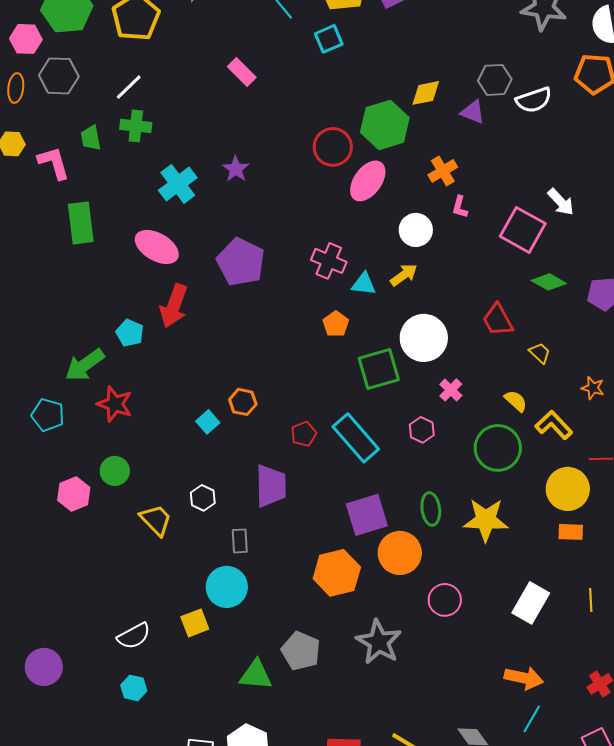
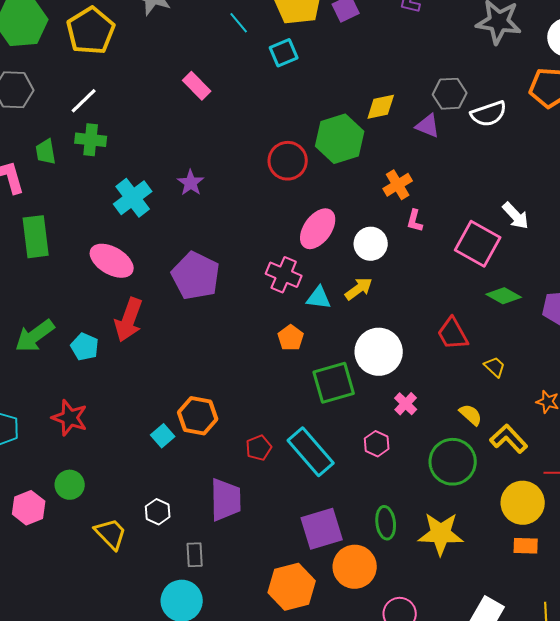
pink ellipse: (368, 181) -> (318, 229), moved
green arrow: (85, 365) -> (35, 336), moved
orange hexagon: (243, 402) -> (198, 416), size x1.4

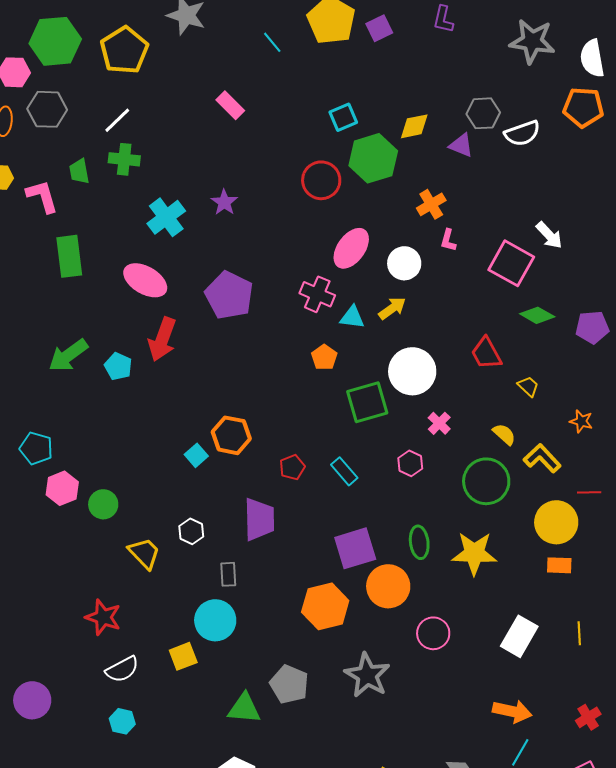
cyan square: (284, 53) -> (343, 117), moved
red star: (70, 418) -> (103, 617), moved
cyan rectangle: (311, 452) -> (344, 471), size x0.6
pink hexagon: (29, 508) -> (62, 488), moved

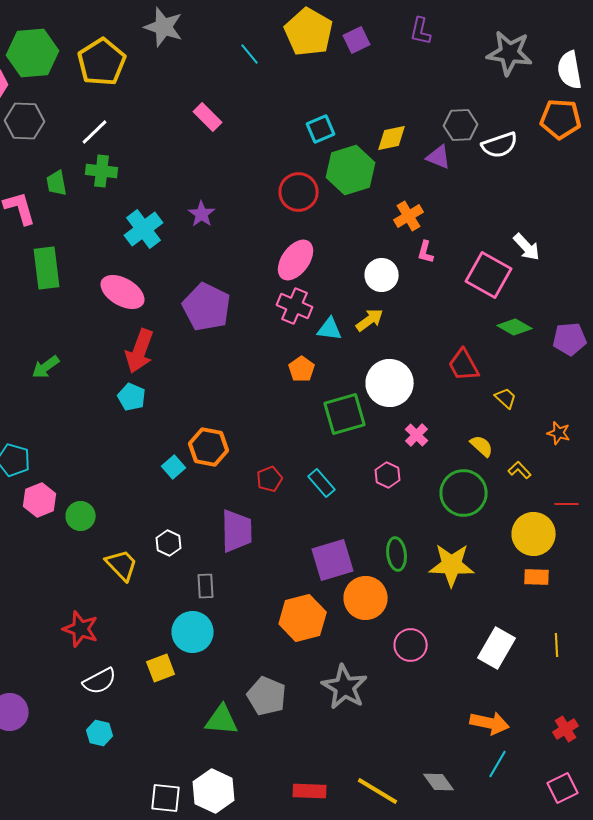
pink ellipse: (351, 248) -> (296, 260), moved
green arrow: (68, 355) -> (46, 367), size x0.7
cyan pentagon: (118, 366) -> (132, 397), moved
yellow L-shape: (542, 458) -> (520, 470), size x0.6

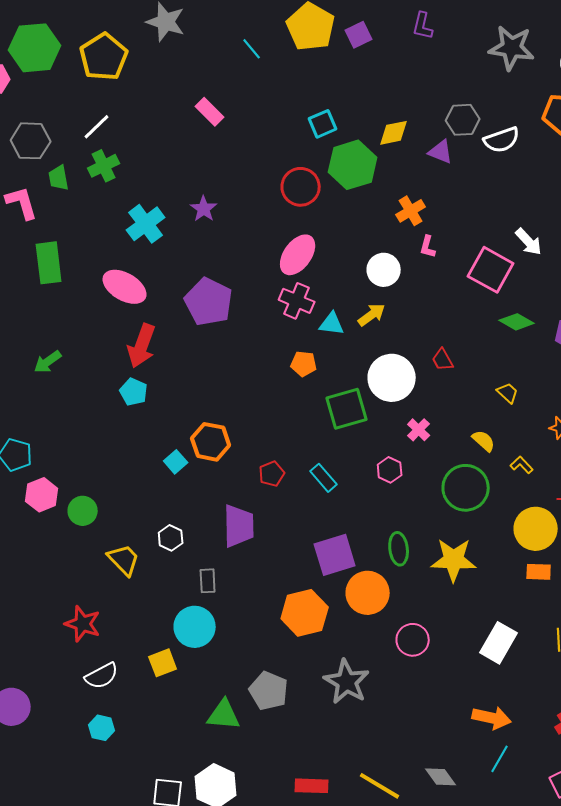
gray hexagon: (25, 121) -> (31, 141), moved
green cross: (102, 171) -> (104, 166), turned -32
red trapezoid: (464, 365) -> (443, 360), moved, size x0.7
orange pentagon: (302, 369) -> (304, 364), turned -30

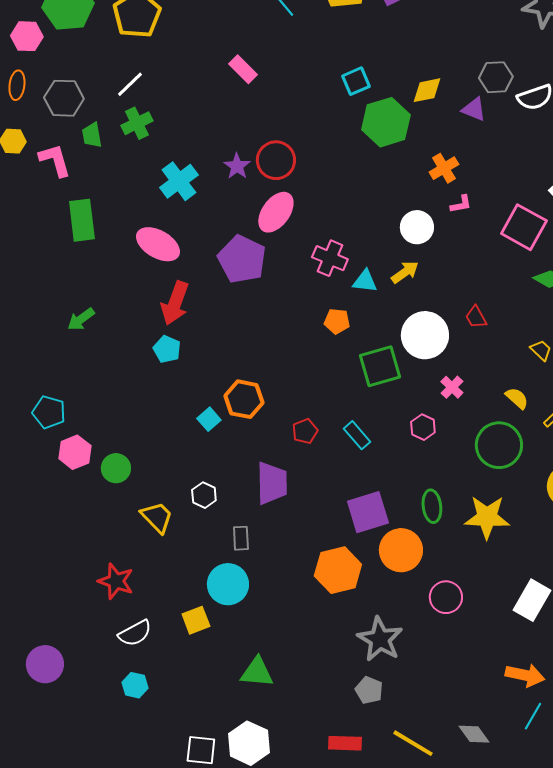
red circle: (301, 187) -> (276, 160), moved
pink L-shape: (428, 247) -> (461, 204), turned -115
pink ellipse: (298, 255) -> (276, 212), moved
gray pentagon: (269, 691) -> (369, 690), moved, size x0.7

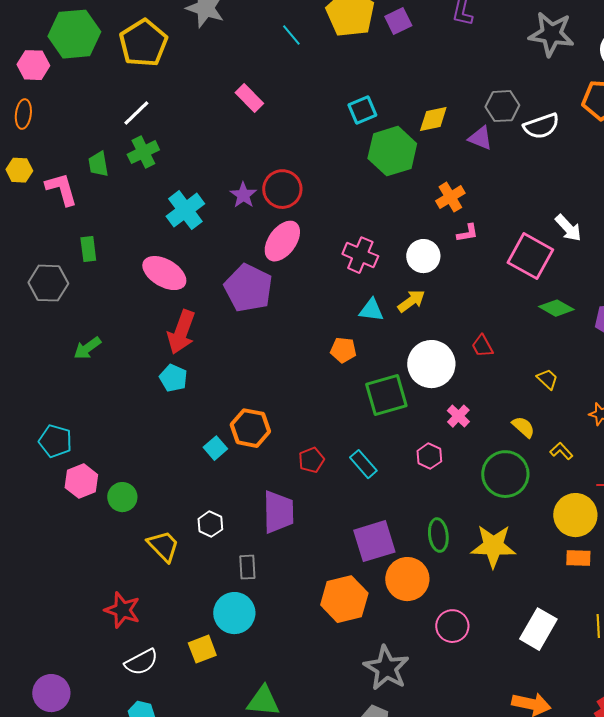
gray hexagon: (64, 98) -> (48, 283), moved
green rectangle: (82, 220) -> (88, 249), size x0.6
pink cross: (330, 258) -> (360, 255), moved

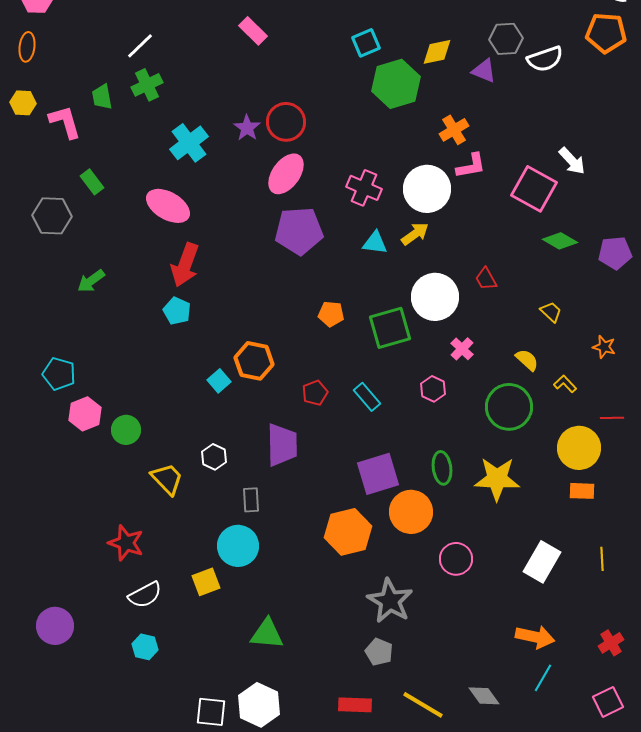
pink L-shape: (467, 233) -> (471, 166), size x1.4
green rectangle: (88, 249) -> (92, 182), turned -30
white circle: (423, 256) -> (427, 189), size x1.4
purple pentagon: (248, 288) -> (299, 231), moved, turned -30
orange pentagon: (343, 350) -> (331, 314), moved

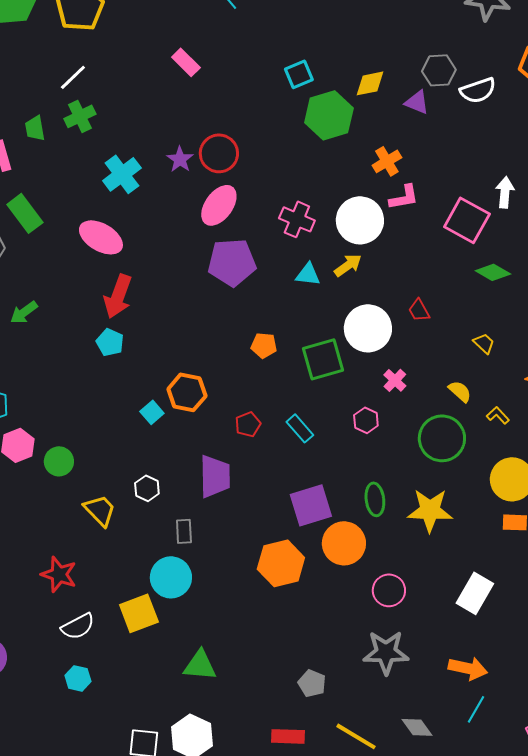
white arrow: (572, 161) -> (505, 192), turned -132
green rectangle: (92, 182) -> (25, 213), size x1.5
yellow square: (206, 582) -> (139, 613), size x1.4
gray star: (390, 601) -> (386, 652), moved, turned -30

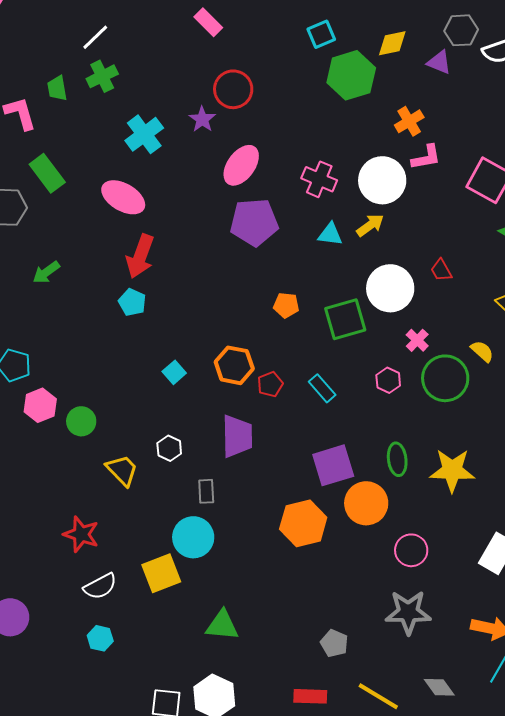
red circle: (219, 153) -> (233, 89), moved
orange hexagon: (187, 392) -> (234, 365), moved
green circle: (442, 438) -> (445, 378), moved

